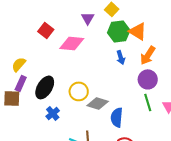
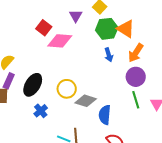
red square: (46, 30) -> (44, 28), moved

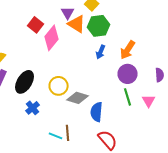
orange triangle: (126, 29) -> (77, 24), moved
pink diamond: (60, 41) -> (52, 38), turned -55
blue arrow: (109, 55) -> (101, 52), turned 40

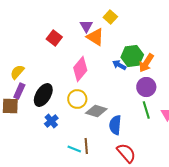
green hexagon: (99, 26) -> (132, 56), moved
pink diamond: (52, 38) -> (80, 69), moved
blue arrow: (101, 52) -> (119, 65), turned 96

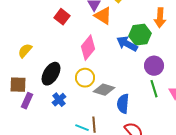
orange arrow: (146, 63) -> (160, 18), moved, turned -30
blue arrow: (119, 65) -> (127, 44), size x1.5
purple rectangle: (19, 91) -> (27, 101), moved

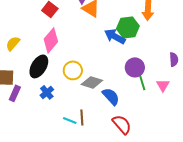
pink diamond: (88, 48) -> (51, 40), moved
purple circle: (154, 66) -> (135, 67), moved
blue semicircle: (123, 104) -> (111, 96), turned 132

